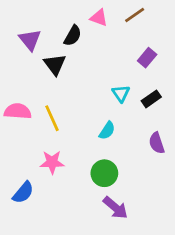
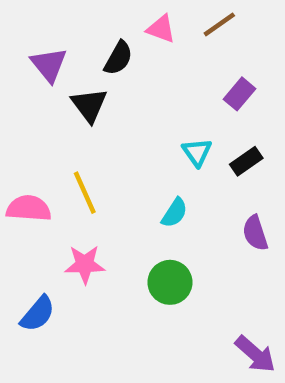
pink semicircle: (18, 111) -> (29, 208), moved
purple arrow: (115, 208) -> (255, 354), moved

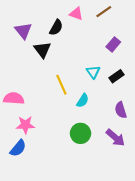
yellow line: (85, 193) -> (61, 85), moved
pink star: (85, 264) -> (25, 125), moved
purple arrow: (255, 354) -> (115, 138), moved

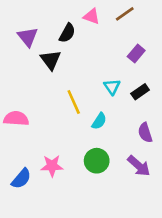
pink star: (25, 125) -> (52, 166), moved

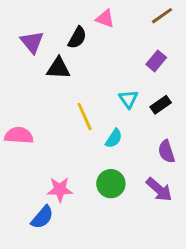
brown line: (125, 14) -> (162, 16), moved
black triangle: (51, 60) -> (58, 68), turned -50
blue semicircle: (21, 179) -> (42, 217), moved

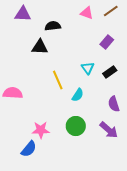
pink triangle: (105, 19) -> (87, 13), moved
black semicircle: (77, 38) -> (53, 26), turned -126
purple triangle: (32, 42) -> (23, 14), moved, turned -48

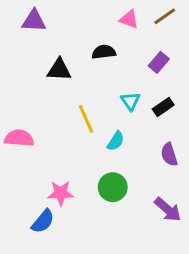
black semicircle: (53, 26) -> (104, 52), moved
purple arrow: (109, 130) -> (168, 209), moved

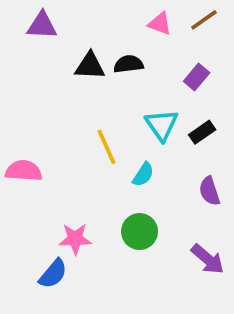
black triangle: (59, 70) -> (90, 66), moved
cyan triangle: (131, 101) -> (162, 125), size x1.4

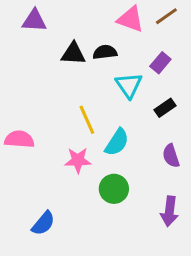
pink triangle: (160, 24) -> (130, 19), size x1.4
cyan triangle: (162, 125) -> (129, 85), moved
cyan semicircle: (143, 174) -> (117, 142), size x1.4
pink star: (75, 239) -> (78, 160), moved
purple arrow: (208, 259) -> (169, 211), turned 56

